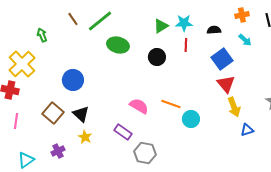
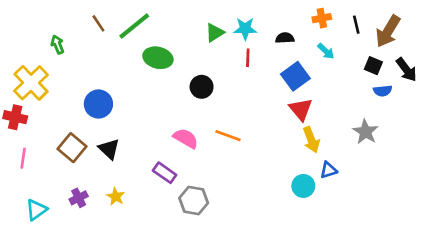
black circle: (157, 57) -> (202, 87), moved
cyan circle: (191, 119) -> (303, 186), moved
yellow star: (85, 137) -> (116, 197), moved

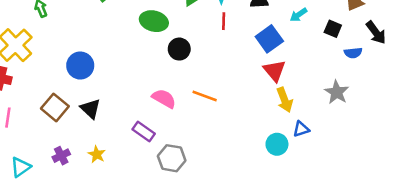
cyan arrow: (326, 51) -> (299, 15), turned 102
green ellipse: (158, 58) -> (154, 21), moved
black square: (373, 66) -> (333, 29), moved

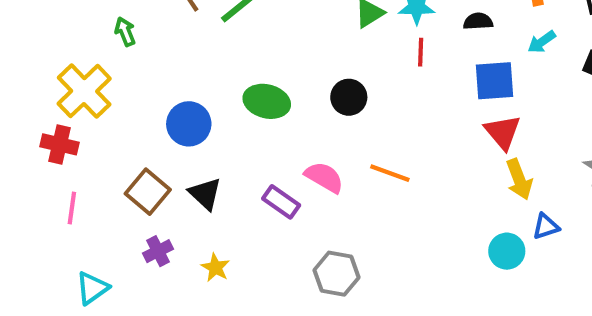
green ellipse: (154, 21) -> (267, 101), moved
blue square: (269, 39) -> (494, 81), turned 32
purple rectangle: (144, 132) -> (281, 202), moved
purple cross: (61, 156) -> (158, 251), moved

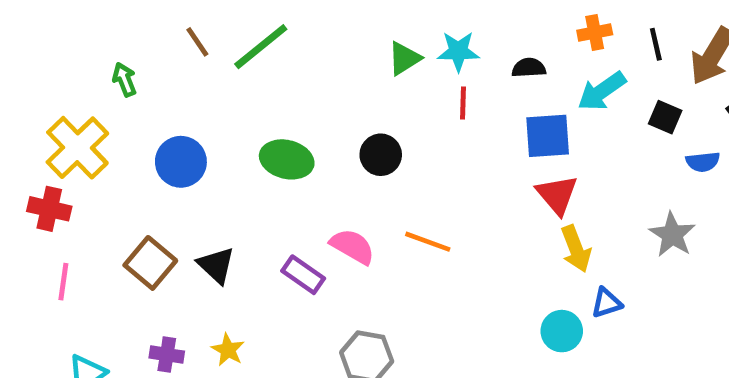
cyan arrow: (542, 42) -> (602, 91), size x1.5
blue circle: (189, 124) -> (181, 162), moved
purple cross: (158, 251) -> (167, 355), moved, turned 36

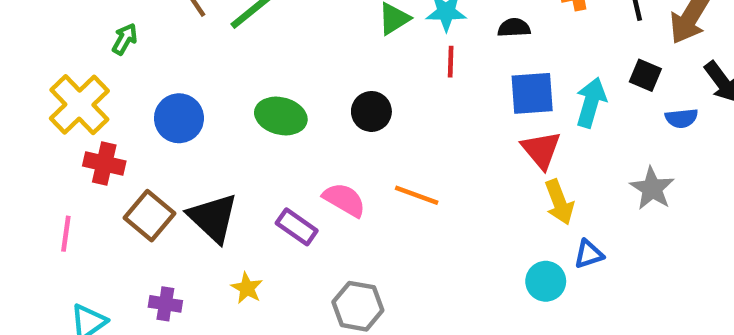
green arrow: (124, 80) -> (125, 39), turned 52
cyan arrow: (602, 91) -> (591, 102), moved, turned 141
red cross: (49, 209) -> (104, 164), moved
black triangle: (216, 265) -> (213, 218), size x1.4
yellow star: (228, 350) -> (247, 288), moved

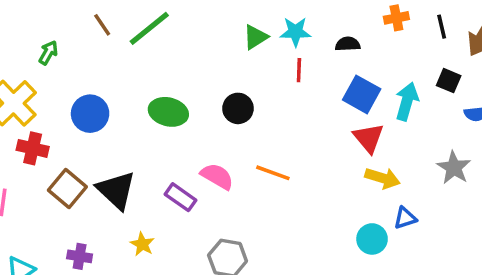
blue square: (532, 93) -> (362, 94), turned 33
yellow arrow: (559, 202) -> (382, 178), turned -52

